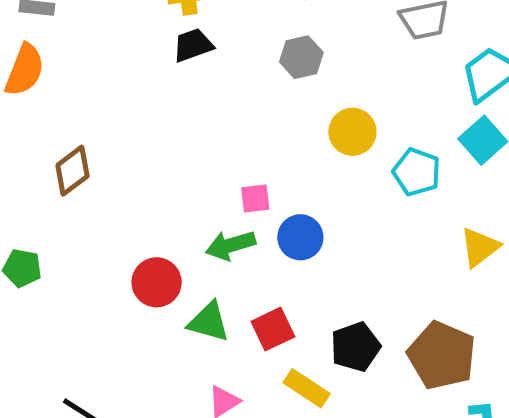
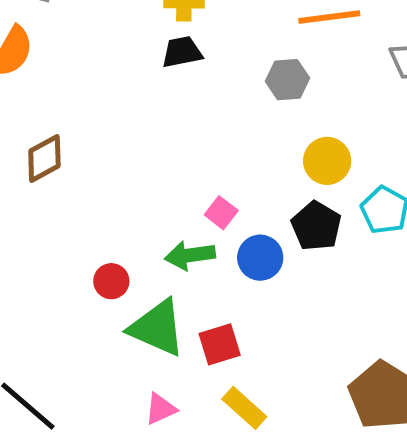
pink square: (255, 199) -> (221, 213), turned 36
red circle: (157, 282) -> (111, 281), size x0.7
green triangle: (209, 322) -> (157, 328), size x1.4
black pentagon: (355, 347) -> (316, 226), moved, turned -30

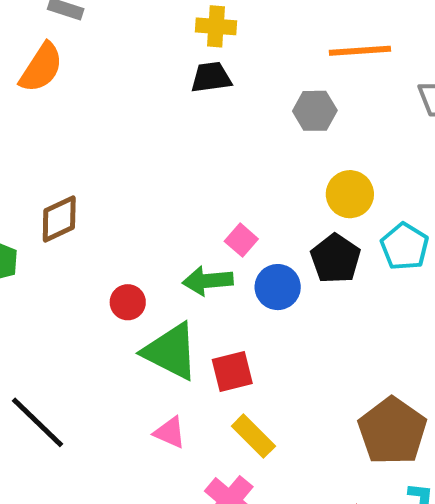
brown diamond: (44, 158) -> (59, 219), moved
pink triangle: (161, 409) -> (170, 433), turned 45

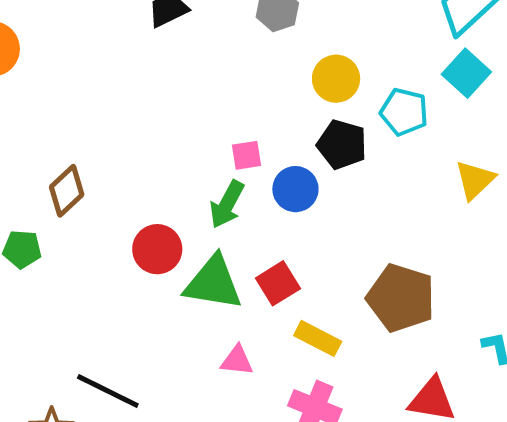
pink square: (241, 240) -> (246, 155), turned -32
green arrow: (208, 281) -> (227, 204), turned -39
red circle: (128, 302) -> (157, 249), size x1.4
brown pentagon: (392, 431) -> (401, 298), moved

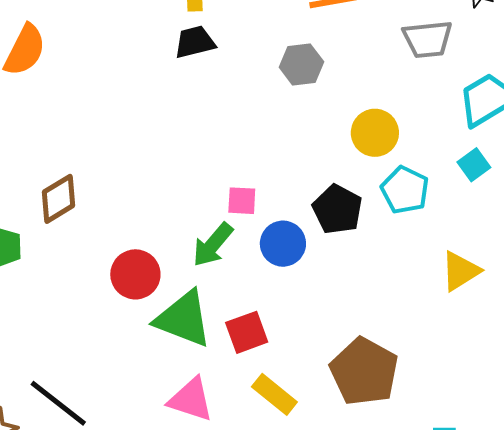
cyan square: (466, 73) -> (474, 165), size x0.7
yellow circle: (336, 79) -> (375, 133), moved
pink triangle: (237, 360) -> (191, 400), size x1.4

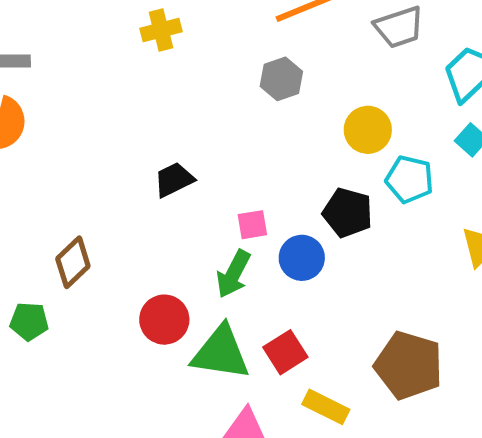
black trapezoid: (195, 42) -> (174, 180), moved

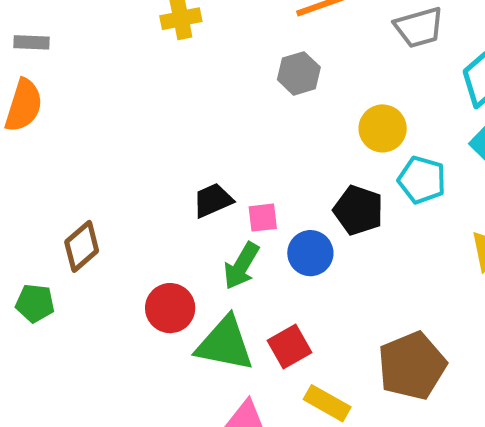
black trapezoid: (174, 180) -> (213, 200), moved
brown pentagon: (409, 365) -> (412, 366), turned 30

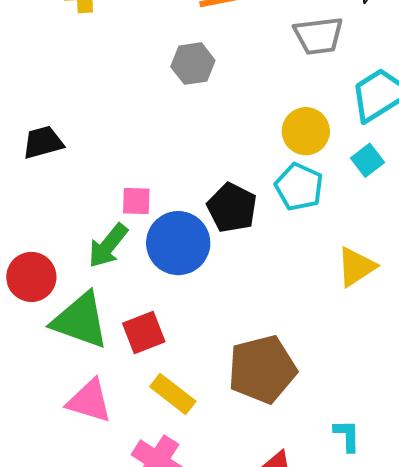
yellow circle: (383, 128) -> (306, 131), moved
black trapezoid: (213, 200) -> (43, 142), moved
blue circle: (310, 253) -> (178, 243), size x1.4

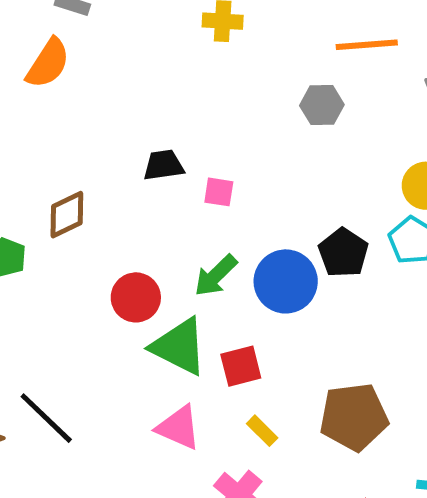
pink square: (136, 201) -> (219, 192), moved
yellow rectangle: (173, 394) -> (262, 431), size x0.7

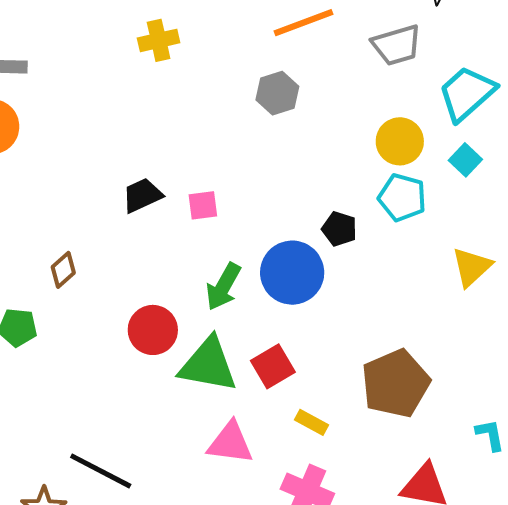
brown diamond: (67, 215) -> (63, 270), size x0.7
black pentagon: (343, 253) -> (339, 229), size x0.7

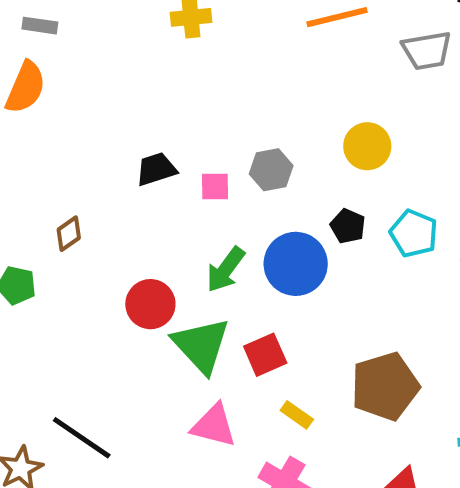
gray hexagon: (277, 93) -> (271, 170), moved
yellow circle: (400, 141) -> (367, 146), moved
cyan pentagon: (402, 197) -> (414, 233), moved
green triangle: (208, 365) -> (201, 345), turned 30

